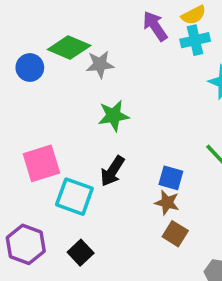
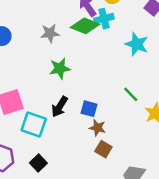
cyan cross: (195, 40) -> (104, 19), moved
green diamond: (69, 48) -> (85, 26), moved
blue square: (171, 178) -> (89, 109), moved

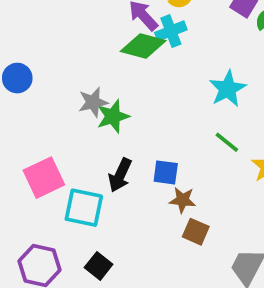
gray star: (50, 33) -> (93, 102), moved
cyan star: (137, 44) -> (228, 89), moved, turned 30

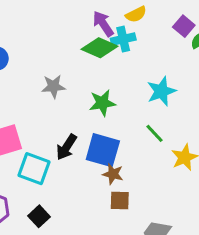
green star: (113, 116) -> (102, 103), moved
blue square: (166, 172) -> (103, 150), size x1.6
brown square: (196, 232) -> (120, 201), turned -30

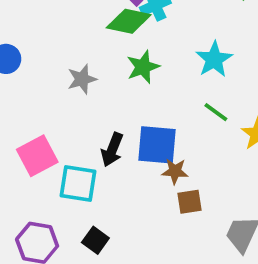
green star: (102, 103) -> (143, 67), moved

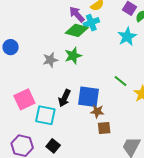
cyan star: (214, 59) -> (127, 37), moved
green star: (143, 67) -> (73, 56), moved

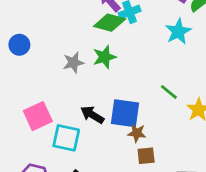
black arrow: (64, 98) -> (92, 115), turned 96

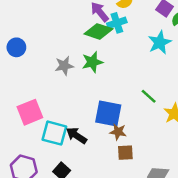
black arrow: (92, 115) -> (76, 135), moved

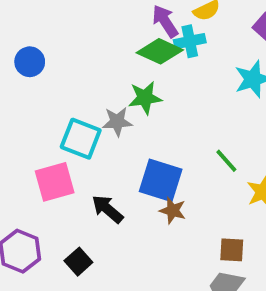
gray star: (64, 66) -> (117, 122), moved
pink square: (30, 112) -> (55, 182), moved
cyan square: (54, 133) -> (81, 139), moved
brown square: (125, 153) -> (232, 250), moved

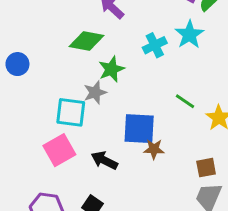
cyan cross: (190, 41) -> (155, 45), moved
green diamond: (160, 51) -> (87, 41), moved

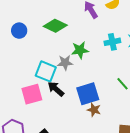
green diamond: (87, 41) -> (55, 26), moved
blue square: (139, 129) -> (88, 94), turned -35
black arrow: (104, 160) -> (56, 89), moved

